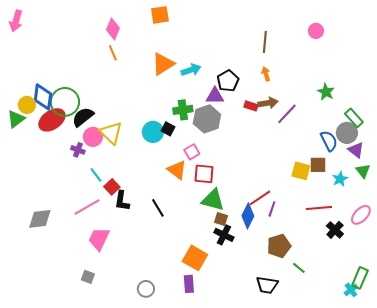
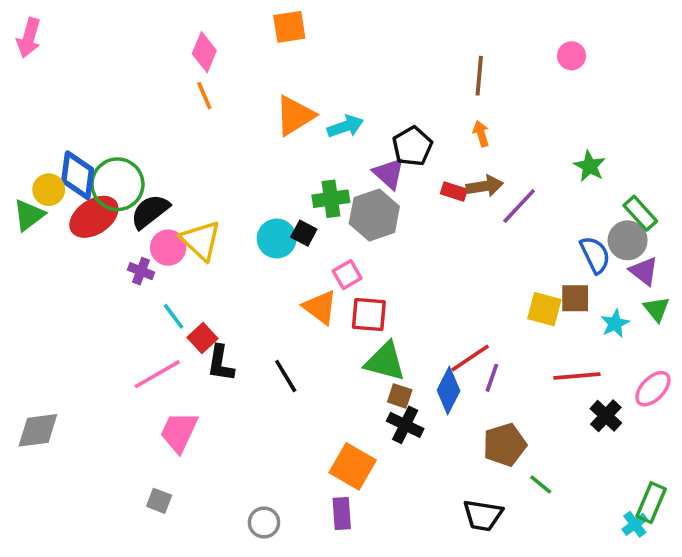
purple triangle: (215, 96) -> (389, 173), turned 42
gray diamond: (40, 219) -> (38, 430), moved

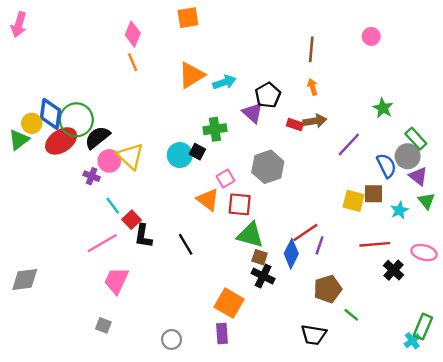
purple line: (519, 206) -> (349, 144), moved
gray hexagon: (374, 215) -> (268, 167), moved
pink ellipse: (653, 389) -> (424, 253), turned 60

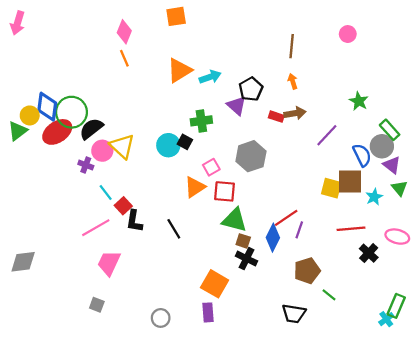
brown square: (374, 194) -> (350, 181), size x1.4
orange triangle: (208, 200) -> (195, 187), turned 50

